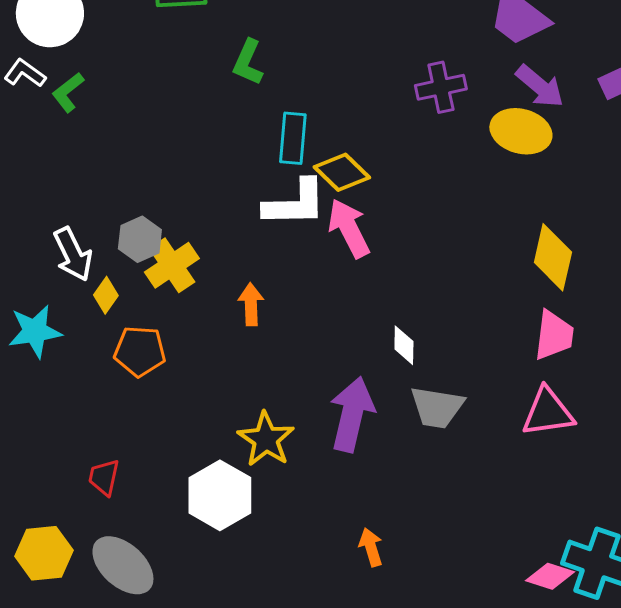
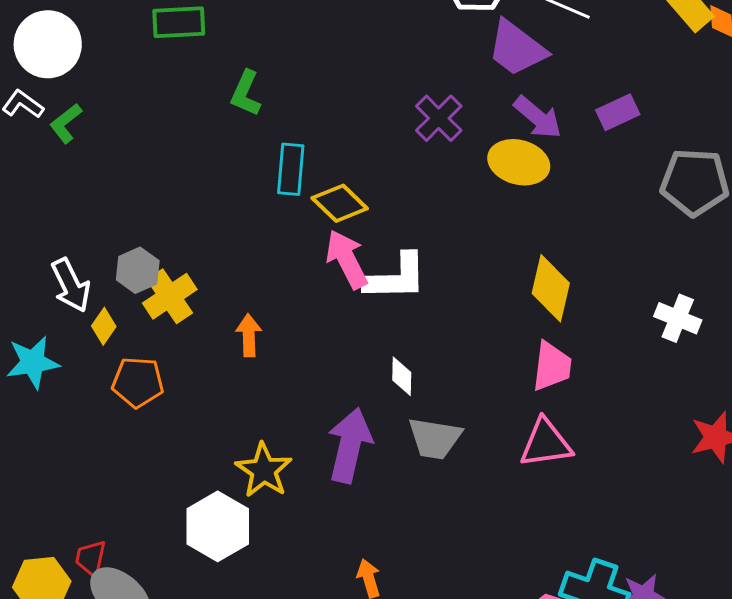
purple cross: (441, 87) -> (439, 118), turned -33
white L-shape: (295, 203) -> (396, 277), moved
red trapezoid: (104, 477) -> (91, 558), moved

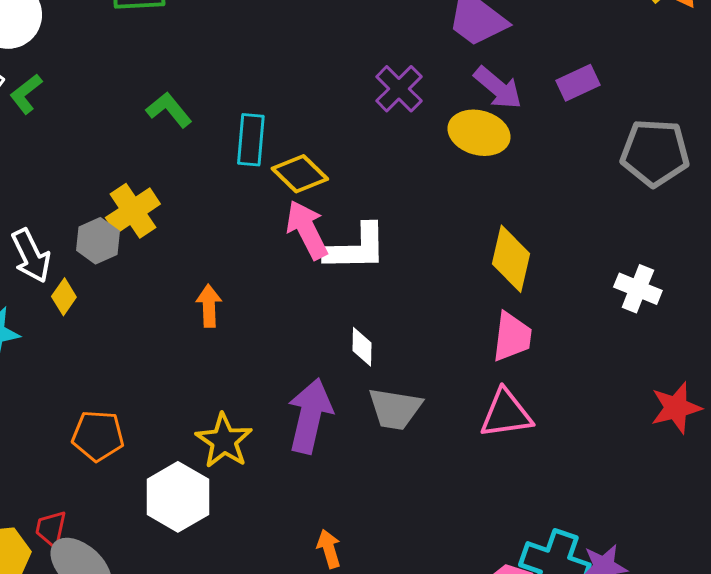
green L-shape: (246, 93) -> (169, 110), moved, turned 117
yellow cross: (170, 296) -> (133, 211), moved
orange pentagon: (138, 382) -> (98, 436), moved

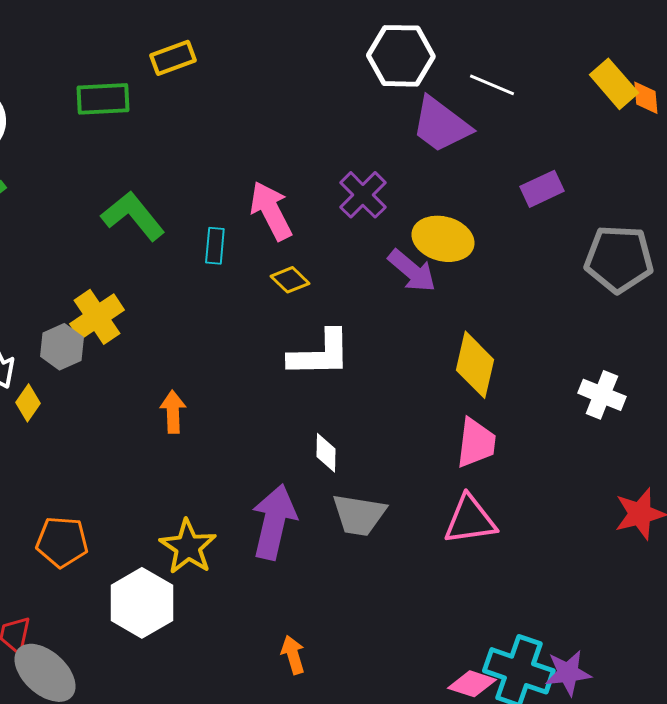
purple arrow: (498, 88) -> (412, 271), moved
green L-shape: (169, 110) -> (133, 216), size x1.4
cyan rectangle: (251, 140) -> (215, 246), size x0.7
yellow diamond: (300, 174) -> (290, 280), moved, size x0.7
pink arrow: (307, 230) -> (271, 211), moved

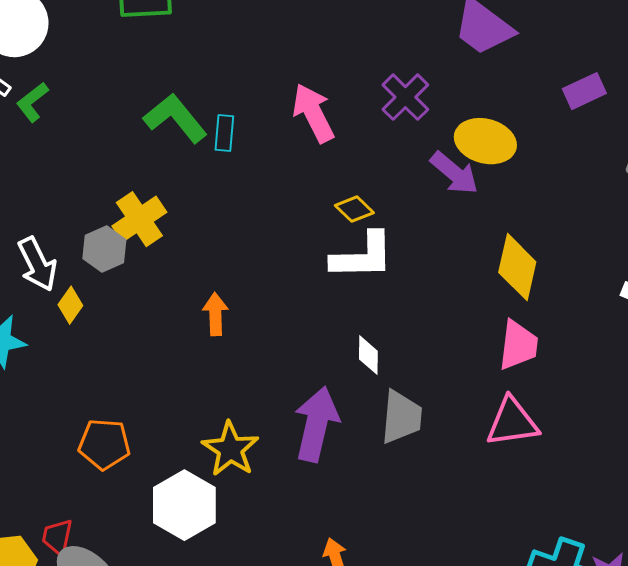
cyan rectangle: (215, 246) -> (224, 133), moved
yellow diamond: (290, 280) -> (354, 209), moved
gray trapezoid: (359, 515) -> (401, 417), turned -94

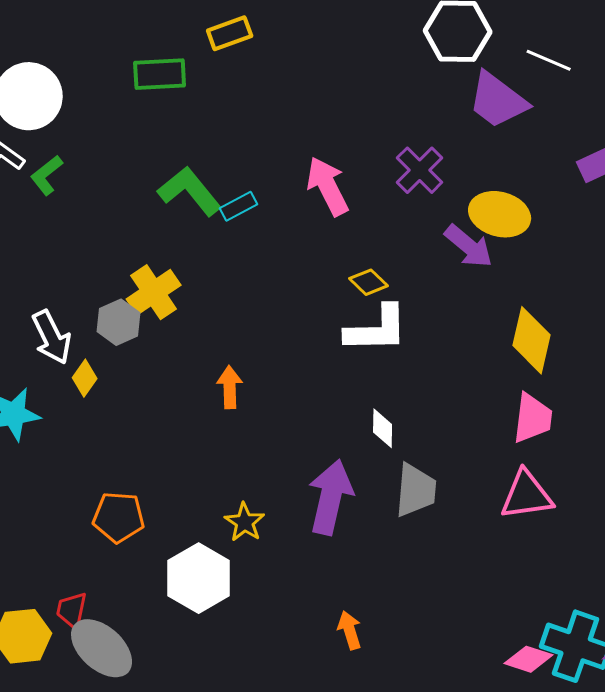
cyan rectangle: (224, 133) -> (239, 206), turned 57
yellow star: (230, 449) -> (245, 522), size x0.7

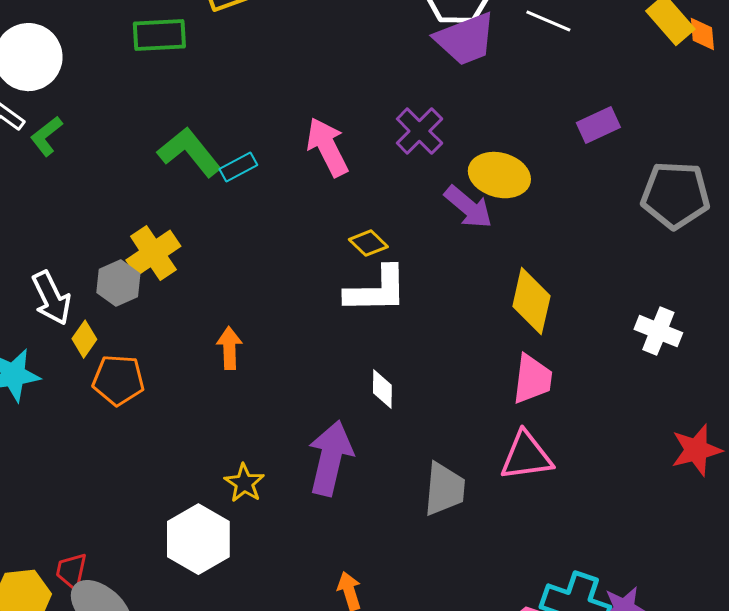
purple trapezoid: (498, 100) -> (465, 39), moved, turned -58
gray trapezoid: (416, 490) -> (444, 489), moved
orange pentagon: (119, 517) -> (118, 380), moved

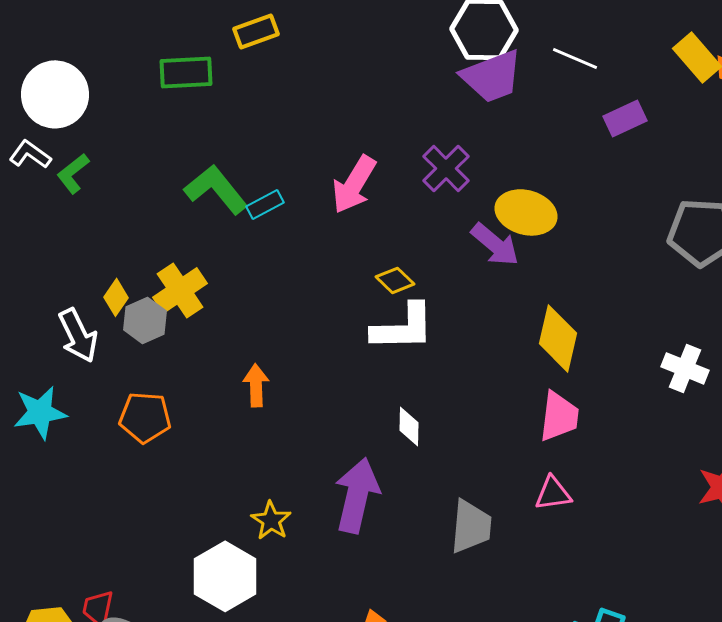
purple rectangle: (598, 125) -> (625, 118), moved
pink arrow: (327, 147) -> (354, 184), turned -122
yellow diamond: (84, 339) -> (116, 297), moved
pink triangle: (526, 456) -> (553, 493), size x0.7

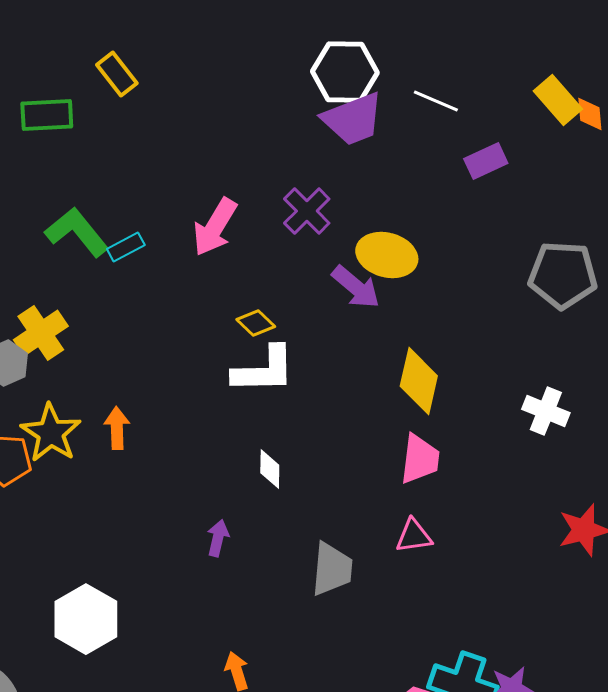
yellow rectangle: (256, 31) -> (117, 74), turned 72
purple arrow: (357, 495) -> (218, 538), size x0.5
yellow star: (271, 520) -> (51, 433), moved, size x1.5

